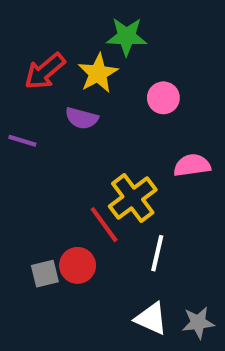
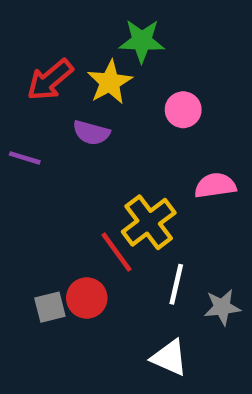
gray star: (198, 323) -> (222, 307), moved

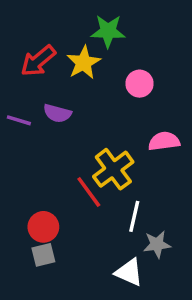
purple semicircle: (91, 133) -> (57, 113), moved
red circle: (87, 298) -> (43, 227), moved
gray square: (50, 307) -> (43, 255), moved
gray star: (222, 307) -> (157, 244), moved

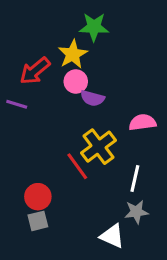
red arrow: (38, 61) -> (35, 71), moved
pink circle: (140, 84) -> (76, 81), moved
purple semicircle: (57, 113) -> (92, 98), moved
white line: (134, 216) -> (135, 178), moved

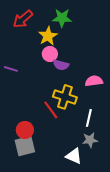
red arrow: (35, 71) -> (23, 19), moved
yellow cross: (98, 147) -> (65, 97), turned -35
gray square: (38, 221) -> (25, 146), size x1.5

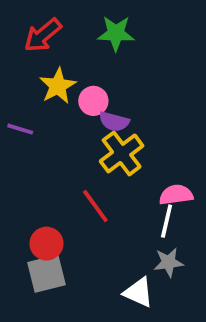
yellow star: (48, 36) -> (58, 86), moved
pink semicircle: (94, 81) -> (176, 195), moved
yellow cross: (65, 97) -> (122, 153), moved, turned 35

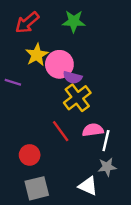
pink circle: (93, 101) -> (59, 64), size x1.5
pink semicircle: (176, 195) -> (93, 130), moved
gray square: (46, 274) -> (37, 188), moved

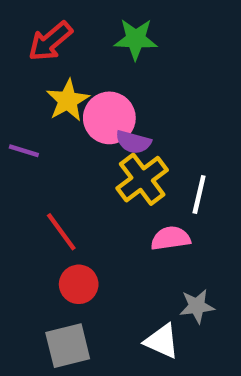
red line: (61, 131) -> (61, 232), moved
white line: (106, 141) -> (199, 195), moved
red circle: (30, 155) -> (79, 284), moved

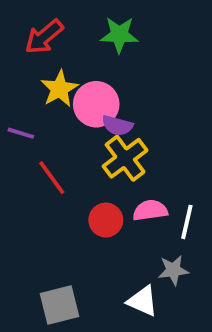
white line: (199, 195) -> (187, 222), moved
red line: (61, 232) -> (52, 178), moved
red circle: (79, 284) -> (106, 220), moved

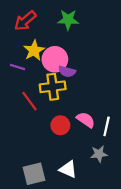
purple line: (21, 133) -> (17, 67), moved
yellow cross: (125, 158) -> (53, 87), moved, turned 30
pink semicircle: (150, 210) -> (86, 120), turned 42
white triangle: (142, 301) -> (68, 169), moved

